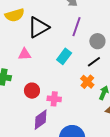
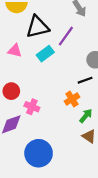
purple line: (77, 27) -> (66, 36), moved
cyan rectangle: (64, 56) -> (45, 54), moved

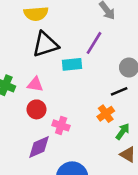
black triangle: (38, 27) -> (45, 44), moved
pink triangle: (15, 51) -> (35, 84), moved
cyan rectangle: (45, 54) -> (72, 64), turned 35

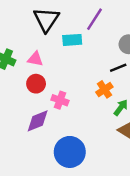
black triangle: (45, 44) -> (46, 19), turned -40

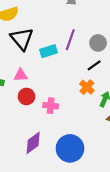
purple line: (94, 19) -> (70, 40), moved
purple diamond: (38, 121) -> (33, 143), moved

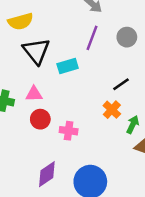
purple line: (70, 40) -> (92, 38), moved
gray circle: (98, 43) -> (127, 37), moved

